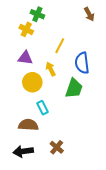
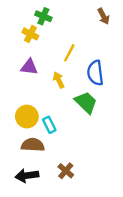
yellow circle: (32, 82) -> (27, 117), moved
green trapezoid: (74, 88) -> (86, 102), turned -65

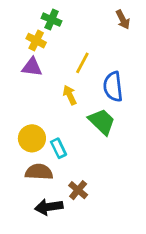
purple triangle: (29, 67) -> (32, 67), moved
brown cross: (66, 171) -> (78, 190), moved
black arrow: (27, 176) -> (49, 207), moved

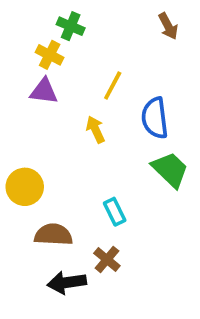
green trapezoid: (102, 122) -> (170, 170), moved
yellow circle: (32, 138) -> (25, 187), moved
cyan rectangle: (59, 148) -> (115, 212), moved

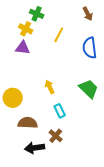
yellow line: (113, 85) -> (59, 35), moved
blue semicircle: (155, 118) -> (90, 48), moved
yellow arrow: (95, 129) -> (50, 87), moved

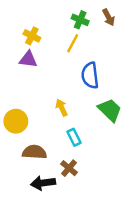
green cross: (37, 14) -> (80, 20), moved
blue semicircle: (90, 48) -> (90, 75), moved

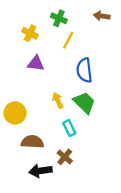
brown arrow: (109, 17) -> (102, 16), turned 126
green cross: (80, 20) -> (59, 18), moved
purple triangle: (28, 59) -> (36, 63), moved
green trapezoid: (110, 110) -> (84, 103), moved

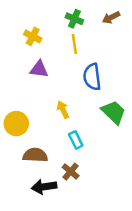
brown arrow: (102, 16) -> (111, 17), turned -35
green cross: (59, 18) -> (74, 19), moved
yellow line: (68, 40) -> (74, 44), turned -36
green trapezoid: (84, 103) -> (114, 112), moved

